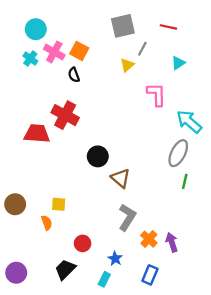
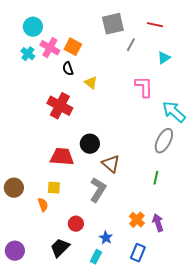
yellow triangle: (127, 65) -> (91, 83), moved, turned -40
red trapezoid: (37, 134) -> (62, 157), moved
green line: (185, 181) -> (156, 178), moved
gray L-shape: (127, 217) -> (98, 190), moved

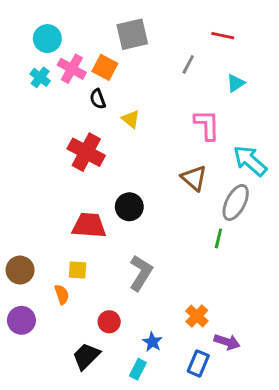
gray square: (113, 24) -> (132, 34), moved
brown triangle: (111, 164) -> (194, 178), moved
green line: (156, 178) -> (218, 238), moved
purple arrow: (158, 223) -> (227, 342), moved, turned 126
purple circle: (15, 251) -> (21, 320), moved

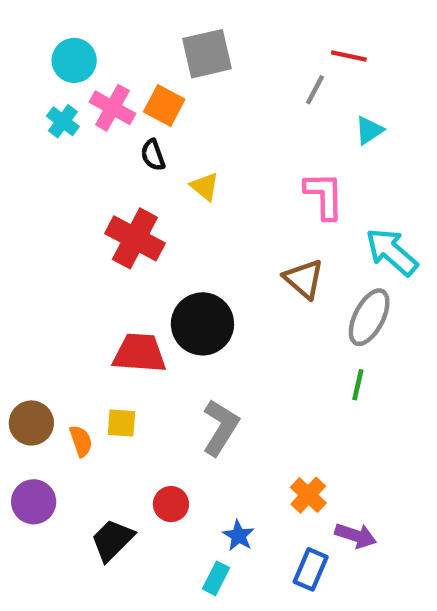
gray line: (188, 64) -> (315, 90), moved
black circle: (129, 207) -> (202, 324), size x1.4
green line: (218, 238) -> (358, 385), moved
orange semicircle: (62, 294) -> (81, 441), moved
black trapezoid: (86, 356) -> (112, 540), moved

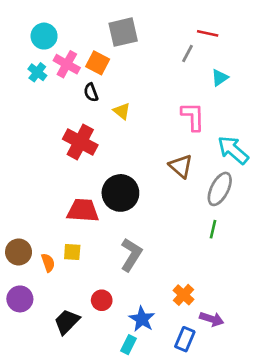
blue star: (239, 536) -> (142, 319), size x1.4

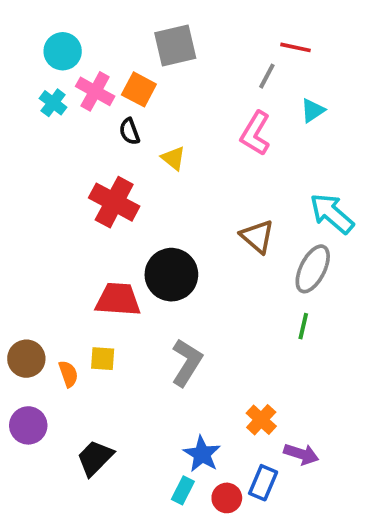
pink L-shape: (193, 117) -> (255, 133), moved, turned -148
red circle: (102, 300) -> (227, 498), moved

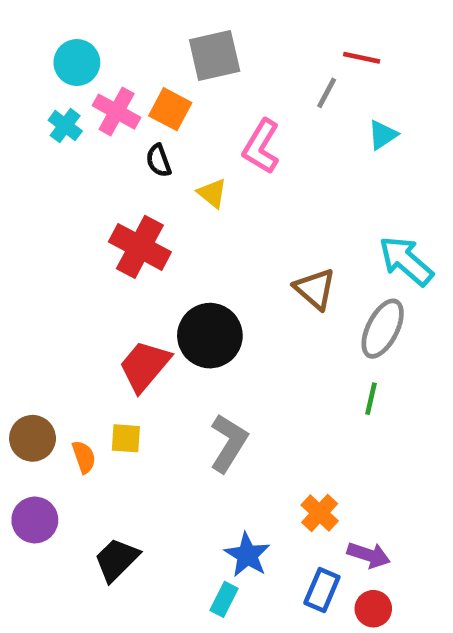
pink L-shape: (255, 133) -> (261, 147), moved
red trapezoid: (118, 299) -> (145, 366), turned -54
red circle: (227, 498) -> (373, 609), moved

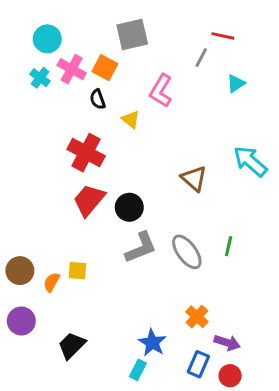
gray ellipse: (383, 329) -> (187, 252), moved, turned -63
black circle: (210, 336) -> (129, 207), size x0.7
red trapezoid: (145, 366) -> (89, 200), moved
gray L-shape: (229, 443) -> (141, 248), moved, turned 36
orange semicircle: (84, 457) -> (52, 282), turned -132

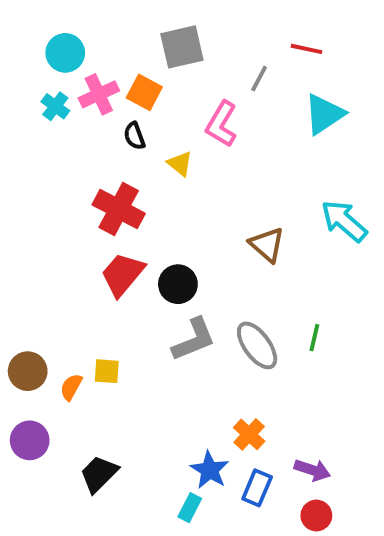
gray line: (201, 58) -> (259, 79), moved
pink cross: (72, 69) -> (99, 94), turned 36
cyan triangle: (236, 83) -> (324, 114), size x1.6
orange cross: (197, 317) -> (249, 434), moved
blue rectangle: (198, 364) -> (257, 488), moved

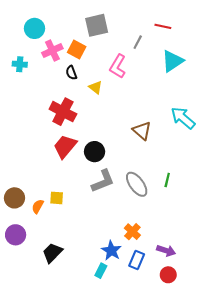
cyan cross: (55, 106) -> (20, 64), moved, turned -32

